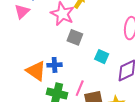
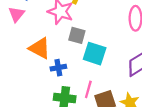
cyan square: (102, 57) -> (95, 54), moved, size x1.5
orange triangle: (36, 71) -> (40, 48), moved

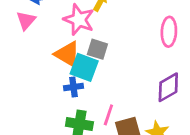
orange triangle: (40, 48) -> (67, 54), moved
cyan square: (95, 54) -> (84, 67), moved

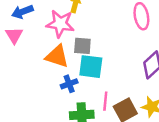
cyan square: (84, 67) -> (91, 67), moved

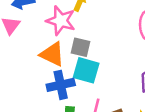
blue cross: (69, 84) -> (61, 85), size x1.5

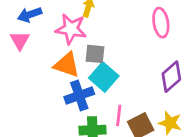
cyan square: (86, 70) -> (104, 77), turned 32

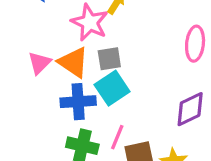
pink triangle: (20, 40) -> (39, 63), moved
gray square: (95, 54) -> (109, 59), turned -30

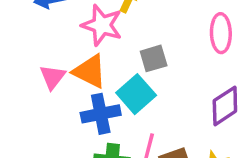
gray square: (109, 59) -> (154, 58), moved

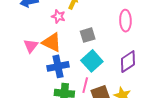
pink star: (102, 25) -> (58, 16), size x0.6
cyan square: (136, 94) -> (92, 61), moved

